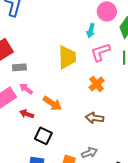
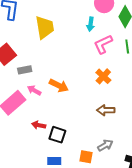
yellow trapezoid: (67, 57) -> (45, 27), moved
orange arrow: (52, 103) -> (59, 86), moved
red arrow: (27, 114) -> (39, 125), moved

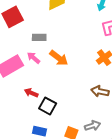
gray rectangle: (25, 70) -> (39, 37), moved

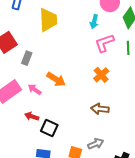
gray rectangle: (39, 37) -> (27, 58), moved, turned -64
pink arrow: (34, 58) -> (35, 89), moved

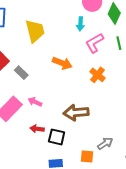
gray rectangle: (27, 58) -> (21, 73), turned -56
orange arrow: (56, 79) -> (62, 63), moved
brown arrow: (100, 109) -> (76, 113), moved, size x1.4

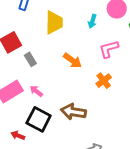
cyan arrow: (80, 24) -> (92, 21), moved
red arrow: (37, 129) -> (18, 135), moved
black square: (57, 137) -> (39, 119), moved, size x1.4

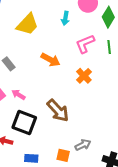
yellow trapezoid: (54, 22) -> (27, 24), turned 50
brown arrow: (73, 112) -> (58, 111), turned -135

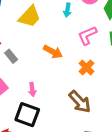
pink arrow: (18, 95) -> (32, 89), moved, turned -128
brown arrow: (58, 111) -> (80, 102), moved

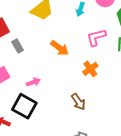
pink arrow: (32, 89) -> (33, 82), turned -112
brown arrow: (80, 102) -> (78, 102), size x0.7

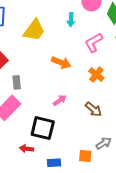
gray rectangle: (18, 46) -> (17, 82), moved, turned 40
pink arrow: (33, 82) -> (60, 100), moved

